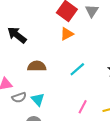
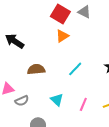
gray triangle: (92, 11) -> (84, 12), turned -32
cyan triangle: (38, 100) -> (57, 100), moved

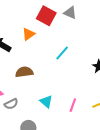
orange triangle: (62, 36) -> (28, 34), moved
cyan line: (75, 69) -> (62, 53), moved

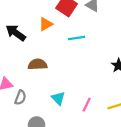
cyan line: (62, 53) -> (76, 38), moved, turned 35
gray semicircle: (11, 104) -> (20, 97), turned -48

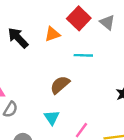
brown semicircle: (37, 64) -> (60, 85), moved, turned -48

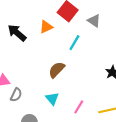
gray triangle: (107, 22) -> (94, 21), moved
cyan line: (83, 55) -> (74, 43), turned -56

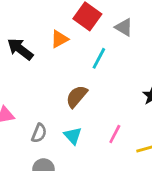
gray semicircle: (16, 95) -> (39, 133), moved
pink line: (79, 107) -> (115, 134), moved

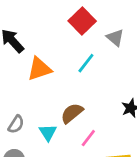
orange triangle: (59, 39) -> (39, 69), moved, size x1.4
brown semicircle: (77, 96) -> (72, 113), moved

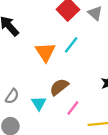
gray triangle: (115, 38) -> (95, 13), moved
orange triangle: (39, 69) -> (45, 52), moved, turned -45

